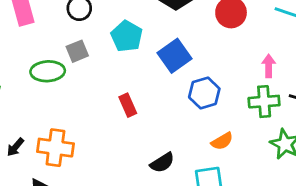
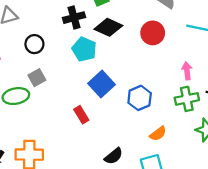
cyan pentagon: (127, 36) -> (84, 49), moved
blue square: (174, 56) -> (101, 84), moved

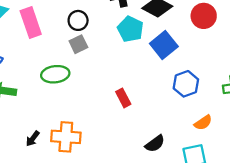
gray square: (37, 78) -> (78, 44), moved
blue square: (101, 84) -> (164, 45), moved

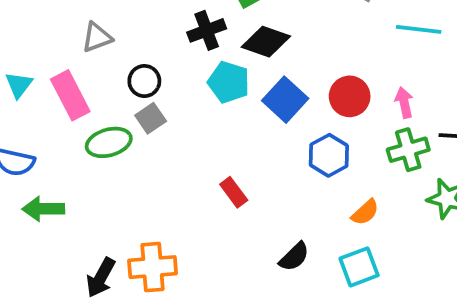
red circle: (204, 16) -> (350, 96), moved
green ellipse: (55, 74) -> (109, 142), moved
black arrow: (33, 139) -> (101, 278), size x1.5

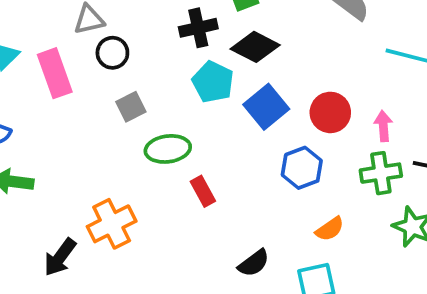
black circle: (144, 81) -> (112, 53), moved
green ellipse: (109, 142) -> (168, 149), moved
orange cross: (153, 267) -> (112, 224), moved, turned -30

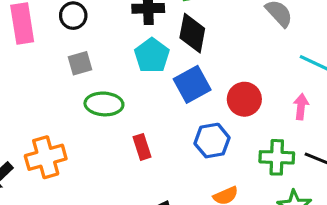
black diamond: (255, 47) -> (192, 33), turned 63
pink arrow: (383, 126) -> (301, 107), moved
red rectangle: (203, 191) -> (142, 147), moved

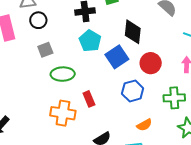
black diamond: (192, 33) -> (133, 32), moved
orange cross: (46, 157) -> (63, 113), moved, turned 30

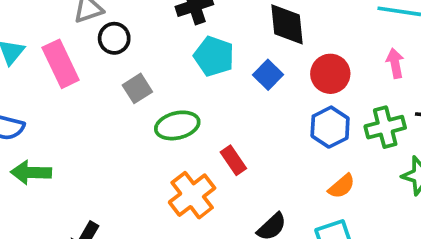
blue square: (117, 57) -> (268, 75), size x0.7
blue hexagon: (133, 91) -> (330, 127), moved
orange cross: (63, 113) -> (192, 195), turned -35

